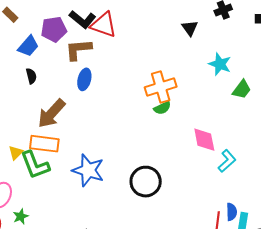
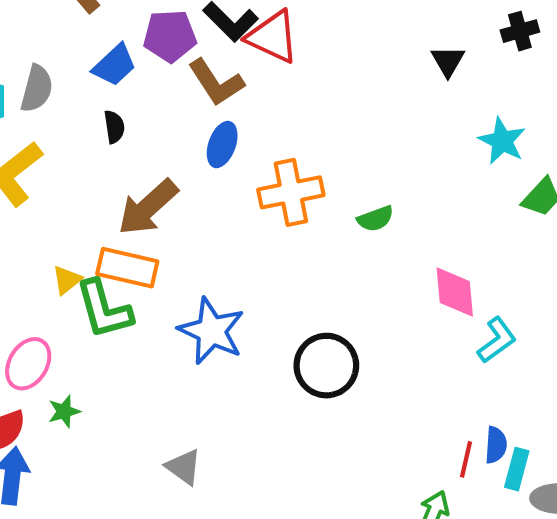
brown L-shape: (78, 50) -> (216, 82), turned -124
orange cross: (161, 87) -> (291, 192), moved

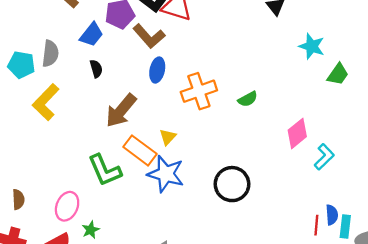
orange rectangle: (127, 268) -> (140, 150), moved, turned 32
yellow triangle: (67, 280) -> (168, 137), moved
pink diamond: (455, 292) -> (297, 133), turned 64

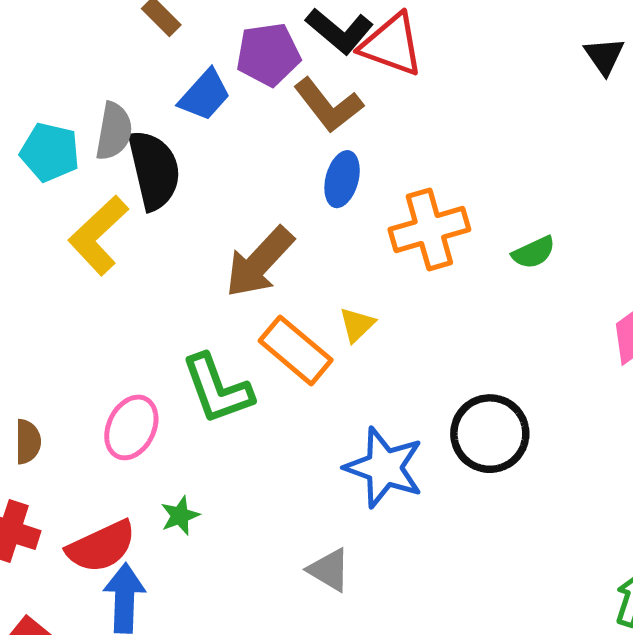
black semicircle: (96, 69) -> (154, 170), moved, size x2.0
blue star: (166, 174) -> (384, 468), moved
pink ellipse: (67, 206) -> (131, 427), moved

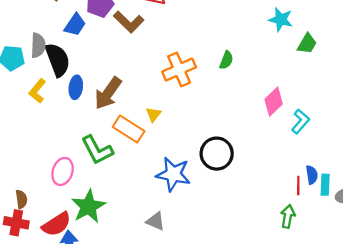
blue ellipse: (342, 179) -> (76, 87), moved
yellow L-shape: (98, 235) -> (37, 91), size x0.7
green semicircle: (534, 252) -> (226, 60), moved, turned -36
brown semicircle: (28, 442) -> (21, 199), moved
green star: (180, 516) -> (88, 206), size x2.0

